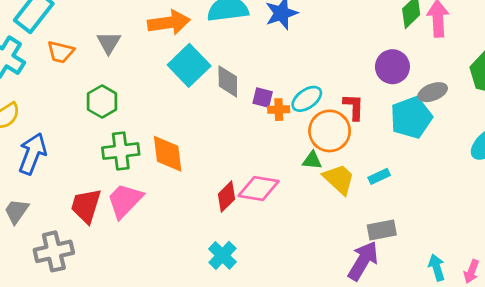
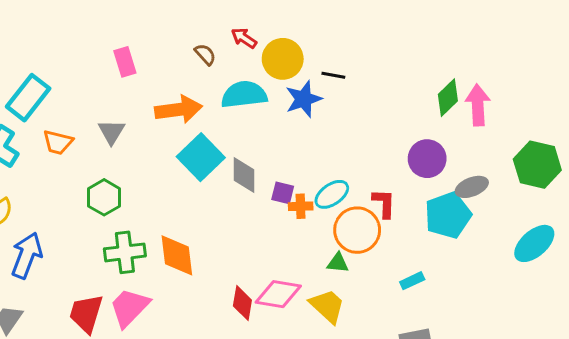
yellow trapezoid: (339, 179) -> (327, 306), moved
red diamond: (226, 197) -> (242, 303), turned -36

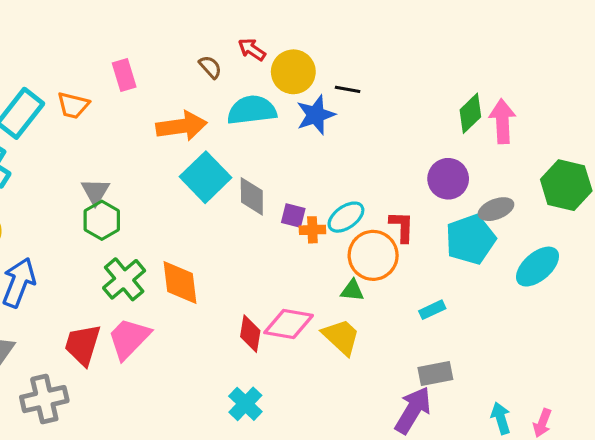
gray triangle: (111, 132) -> (95, 192), moved
orange trapezoid: (58, 142) -> (73, 105), moved
cyan ellipse: (534, 243) -> (538, 267), moved
green cross: (125, 252) -> (124, 279), turned -33

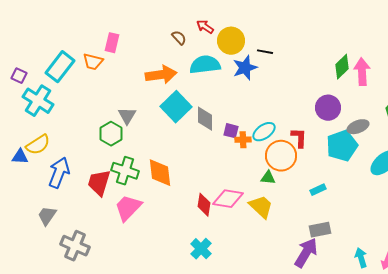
pink rectangle: (124, 75) -> (112, 43), moved, turned 30
gray triangle: (95, 192) -> (127, 116), moved
green cross: (124, 279) -> (125, 171), turned -32
red trapezoid: (83, 345) -> (99, 183), moved
gray cross: (44, 399) -> (75, 246), turned 36

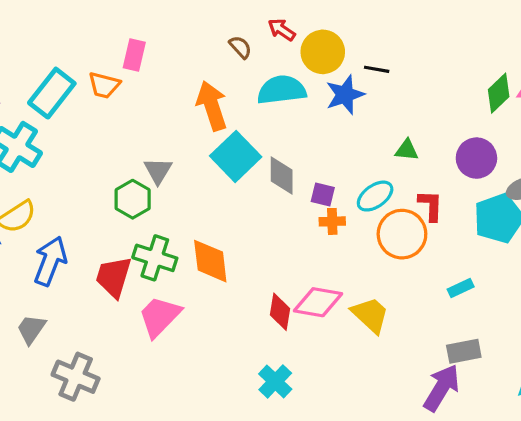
orange arrow: (161, 75) -> (212, 106), turned -100
orange cross: (243, 140) -> (332, 221), moved
green triangle: (268, 178) -> (407, 150), moved

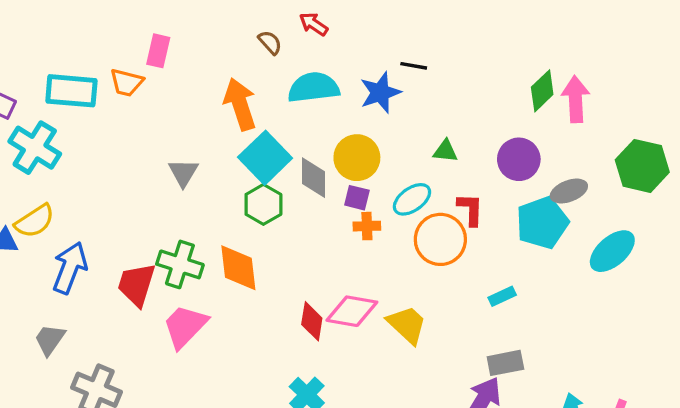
yellow circle: (323, 52) -> (357, 158), moved
cyan rectangle: (52, 93) -> (71, 91), turned 57
green hexagon: (133, 199) -> (263, 204), moved

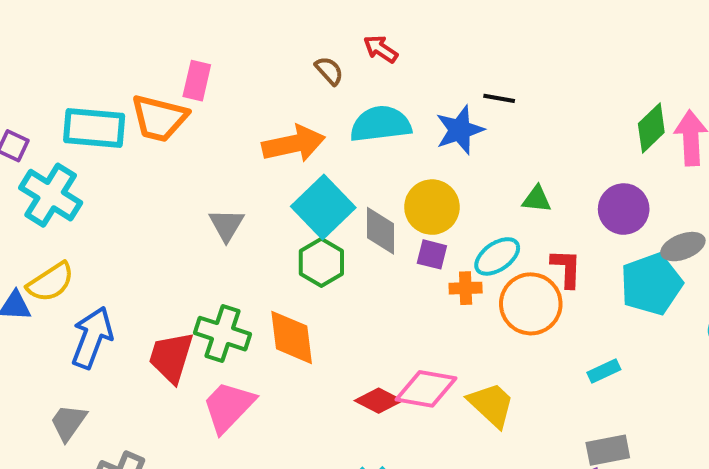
orange trapezoid: (127, 83) -> (159, 118), size x1.4
orange arrow: (240, 104) -> (294, 144), turned 96
orange cross: (367, 226) -> (466, 288), moved
red diamond: (312, 321) -> (379, 401), turned -72

